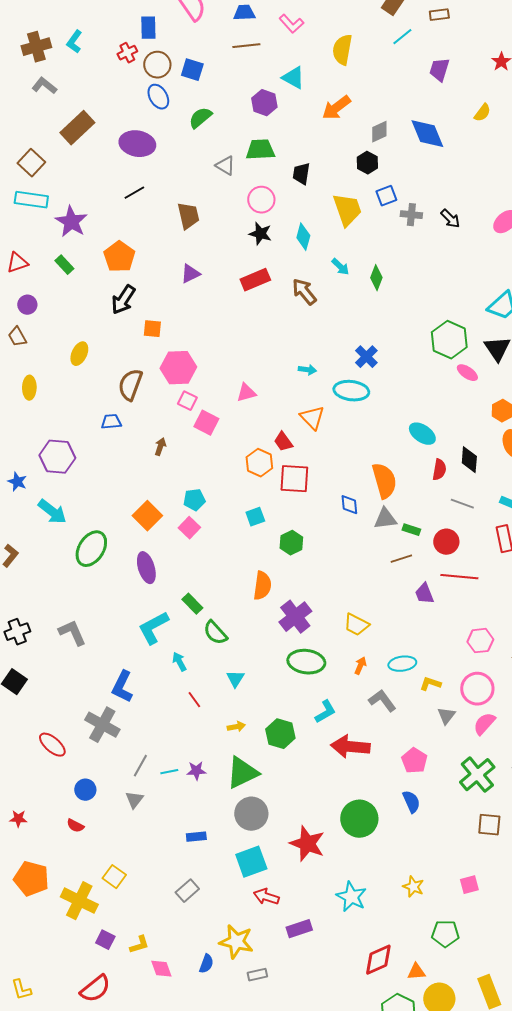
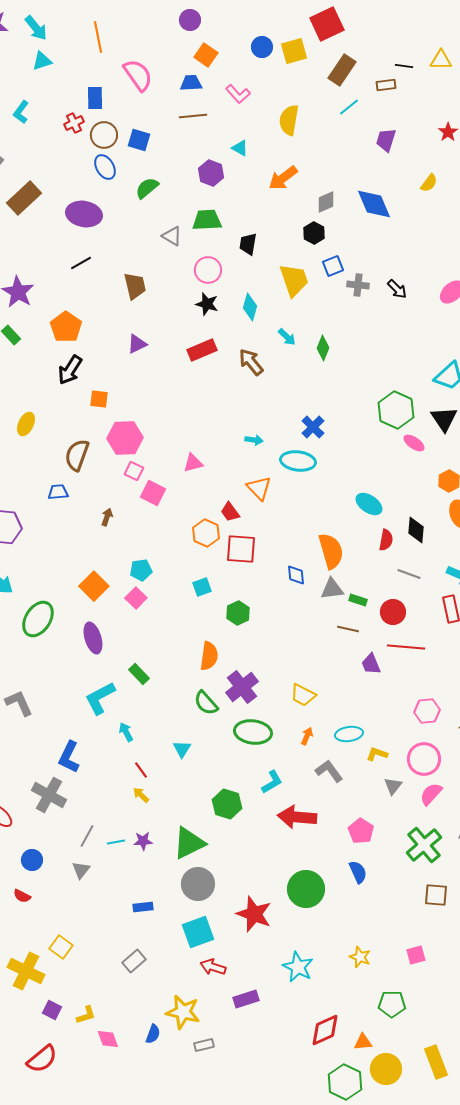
cyan triangle: (293, 78) -> (240, 148), size x0.7
brown line: (401, 559) -> (348, 629), turned 30
green semicircle: (215, 633) -> (206, 703), moved
yellow arrow: (236, 727) -> (141, 795), moved, turned -126

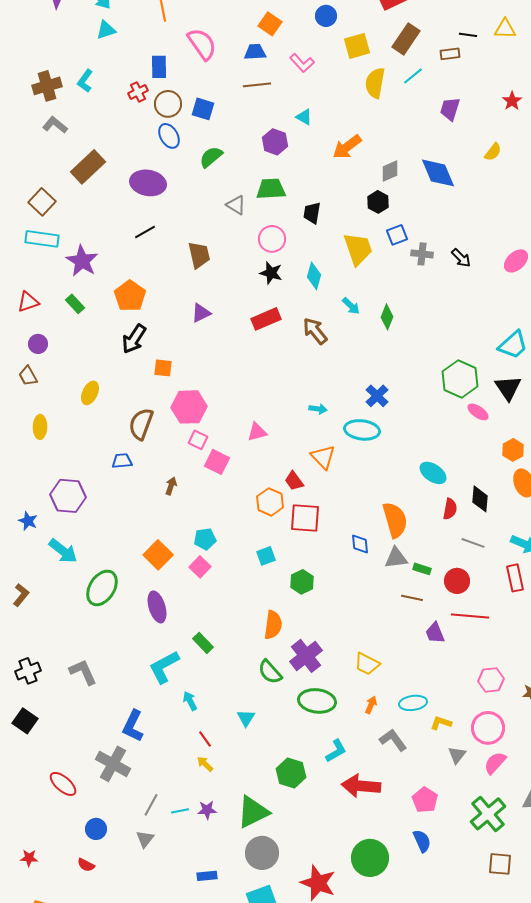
yellow square: (294, 51) -> (357, 46), moved
yellow semicircle: (289, 120) -> (375, 83), moved

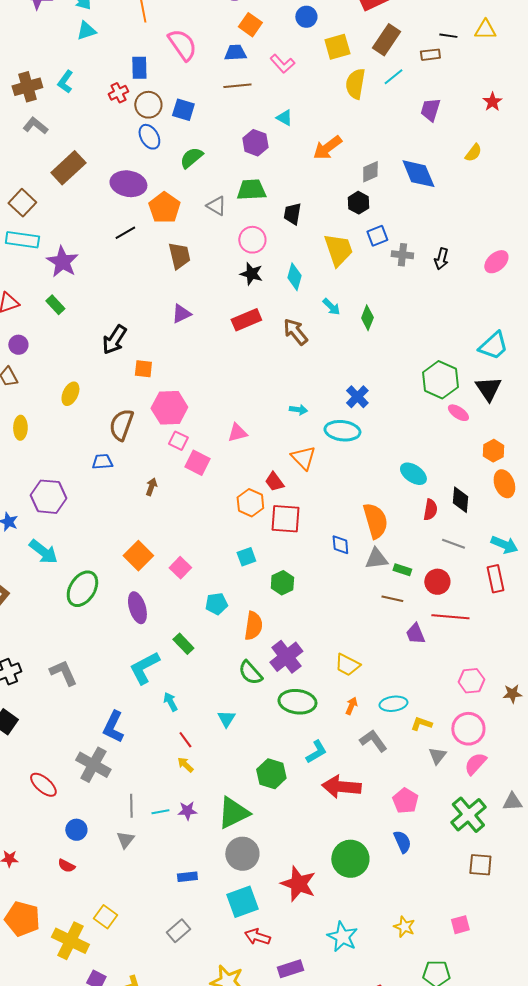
black arrow: (461, 258) -> (441, 259), turned 60
orange pentagon: (130, 296) -> (164, 208), moved
cyan pentagon: (205, 539) -> (216, 604), moved
gray line: (151, 805) -> (131, 806), turned -30

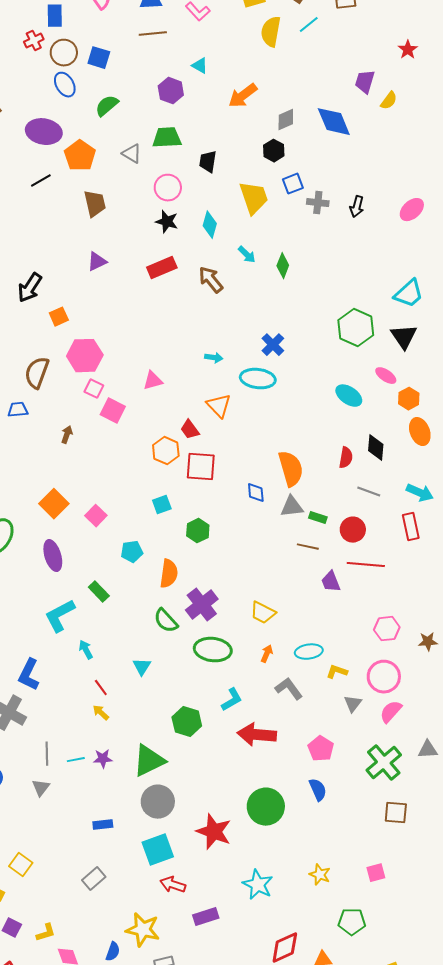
purple trapezoid: (430, 110) -> (365, 82), moved
orange square: (143, 369) -> (59, 317), turned -30
pink ellipse: (458, 413) -> (386, 376), moved
cyan ellipse: (413, 474) -> (349, 396), moved

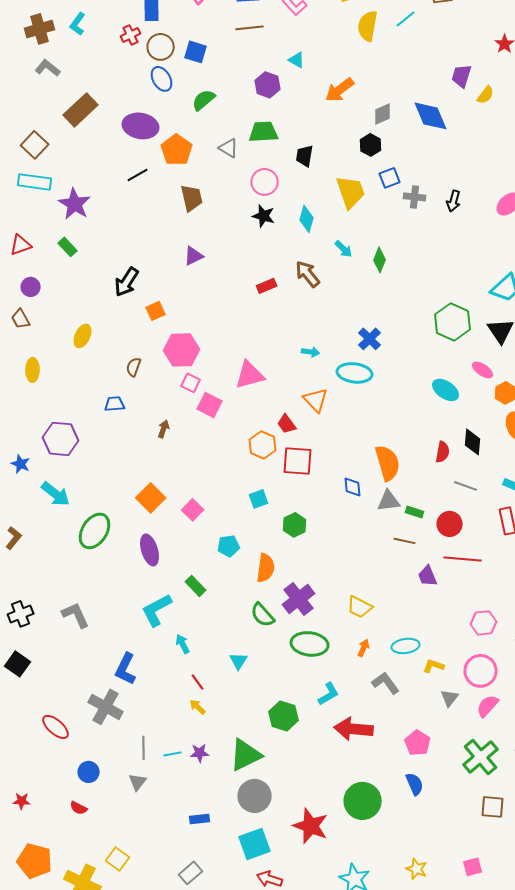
red rectangle: (162, 268) -> (267, 286), moved, size x0.7
brown semicircle: (37, 373) -> (134, 367), size x0.6
pink triangle: (153, 381) -> (250, 375), size x1.5

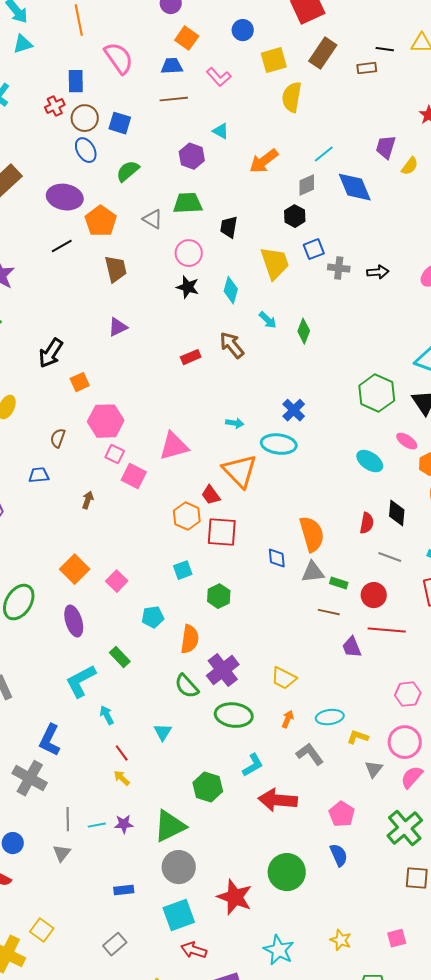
cyan line: (406, 19) -> (324, 154), moved
black arrow: (454, 201) -> (378, 272), turned -110
orange triangle: (316, 400) -> (240, 471), size x1.4

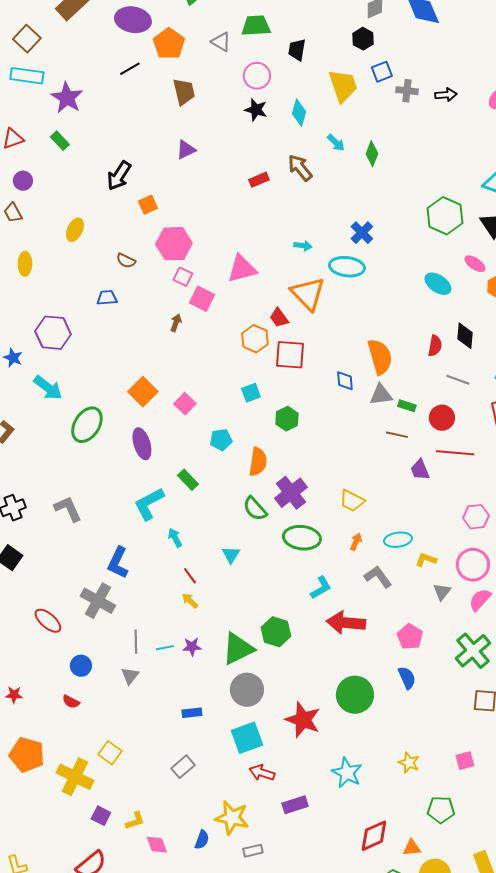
brown semicircle: (58, 438) -> (126, 261), turned -84
brown arrow: (88, 500) -> (176, 323), moved
green hexagon: (208, 787) -> (276, 632), moved

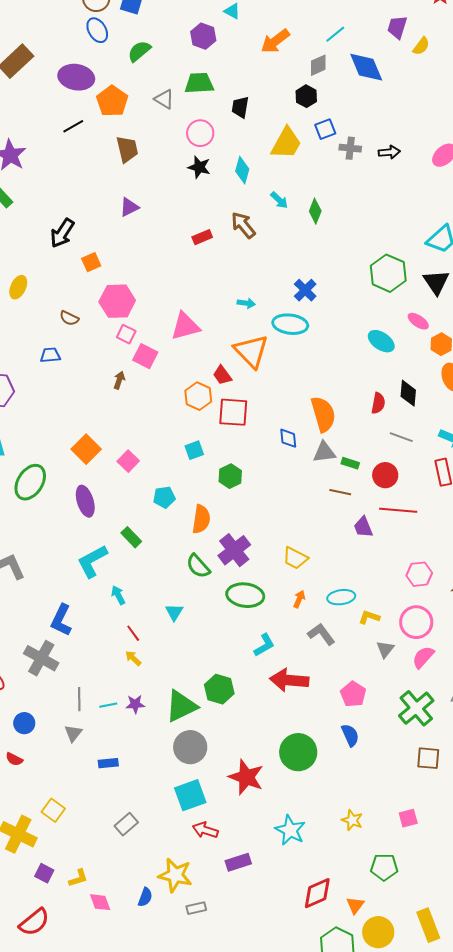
yellow trapezoid: (343, 86) -> (286, 143), turned 48
blue rectangle: (192, 713) -> (108, 763), moved
orange triangle: (412, 848) -> (355, 905), turned -48

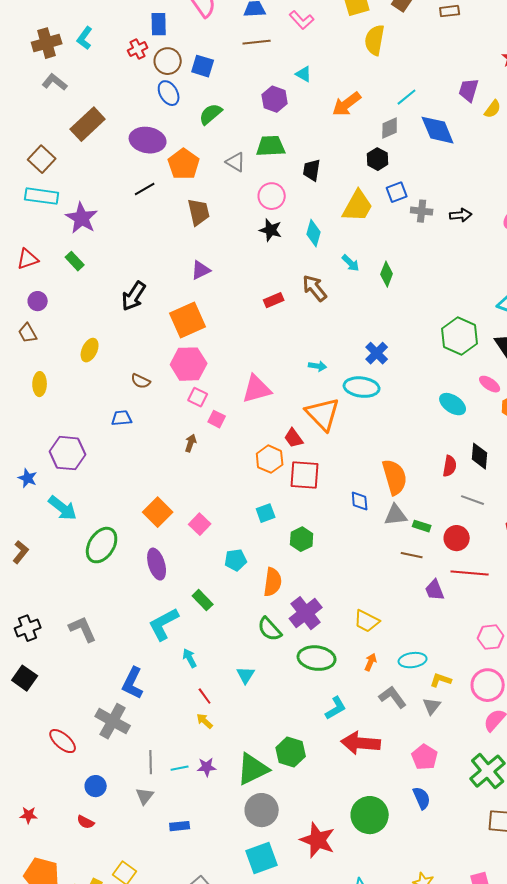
orange square: (91, 262) -> (188, 320), moved, size x1.8
pink square: (145, 356) -> (217, 419), size x0.7
gray triangle: (385, 649) -> (432, 706), moved

